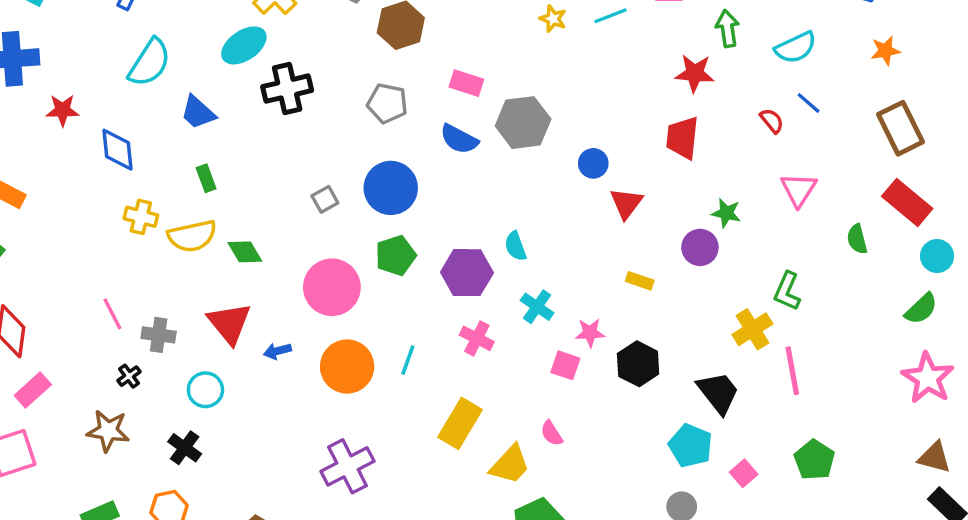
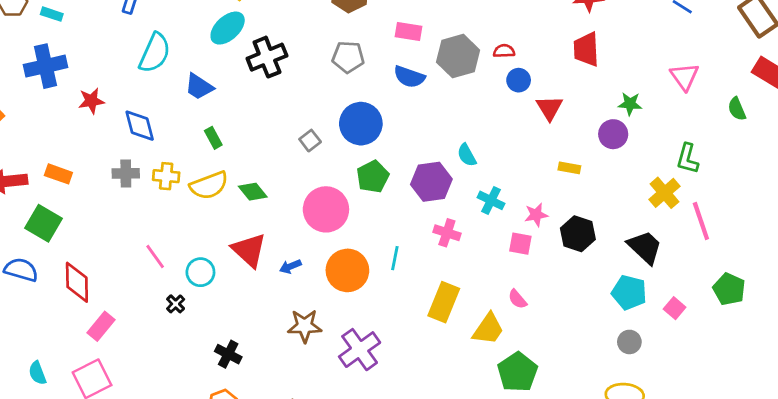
red semicircle: (772, 121) -> (504, 51), moved, turned -45
gray cross: (159, 335) -> (126, 173), moved
cyan circle: (205, 390) -> (200, 272), moved
brown star: (108, 431) -> (305, 326), moved

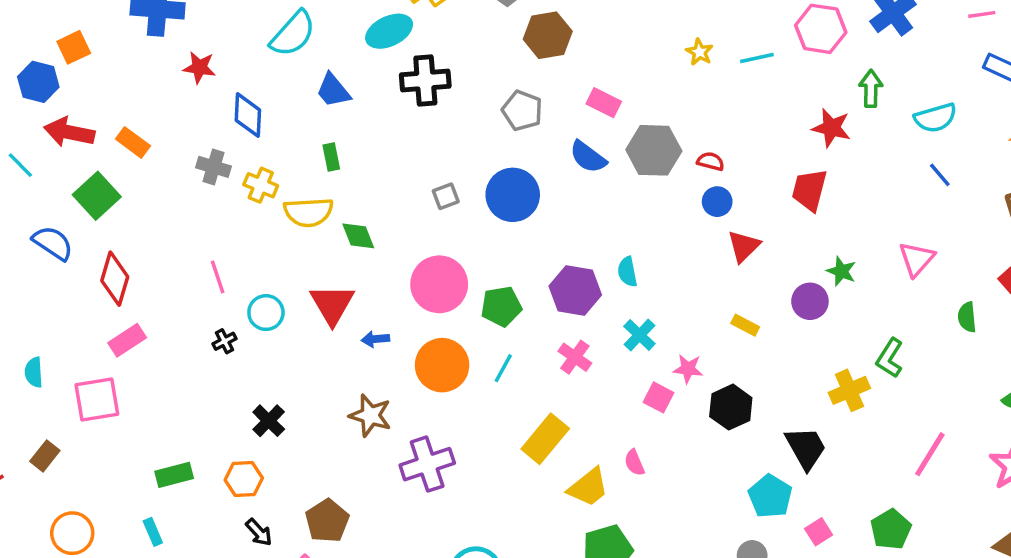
green pentagon: (373, 177) -> (501, 306), moved
pink line: (701, 221) -> (930, 454), moved, turned 33

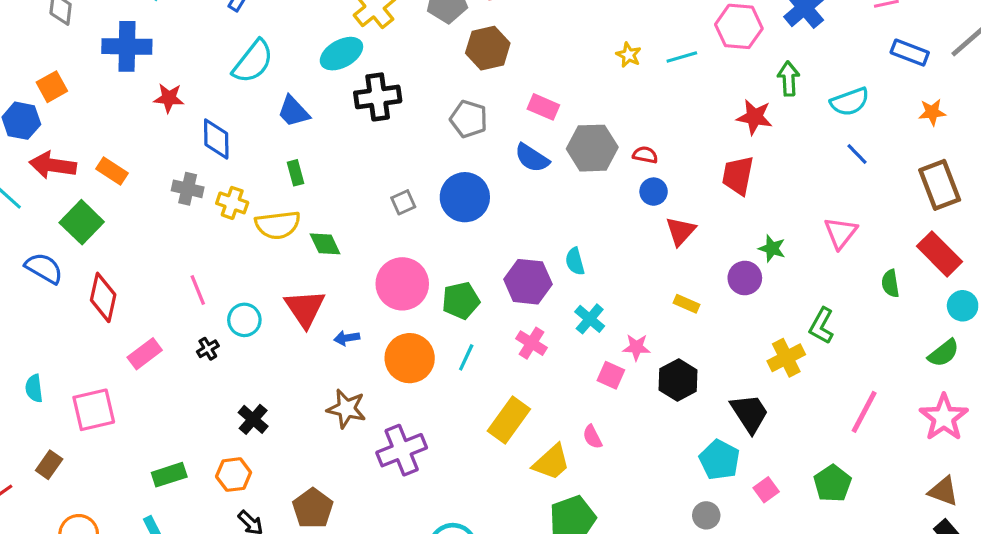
pink rectangle: (127, 340) -> (145, 354), moved

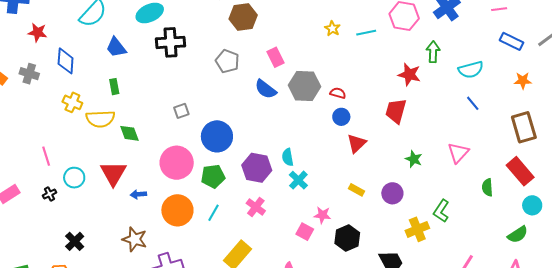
pink rectangle: (543, 107) -> (275, 57), turned 36
gray cross: (188, 189) -> (29, 74), moved
blue circle: (465, 197) -> (217, 136), moved
purple circle: (745, 278) -> (392, 193), moved
cyan cross: (590, 319) -> (298, 180), moved

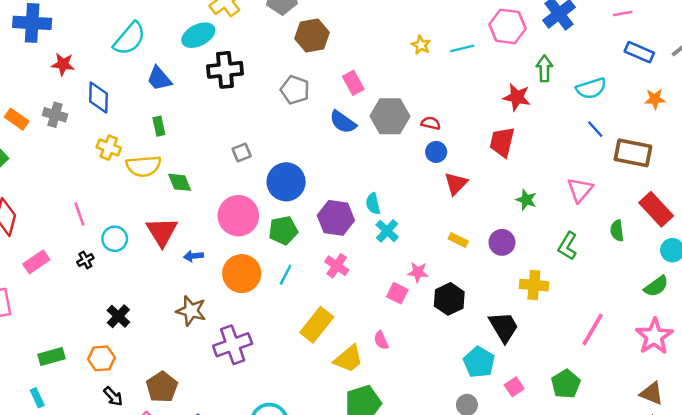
brown rectangle: (524, 127) -> (633, 153), moved, turned -60
green L-shape: (441, 211) -> (568, 246), moved
yellow cross: (417, 229) -> (534, 285), turned 30

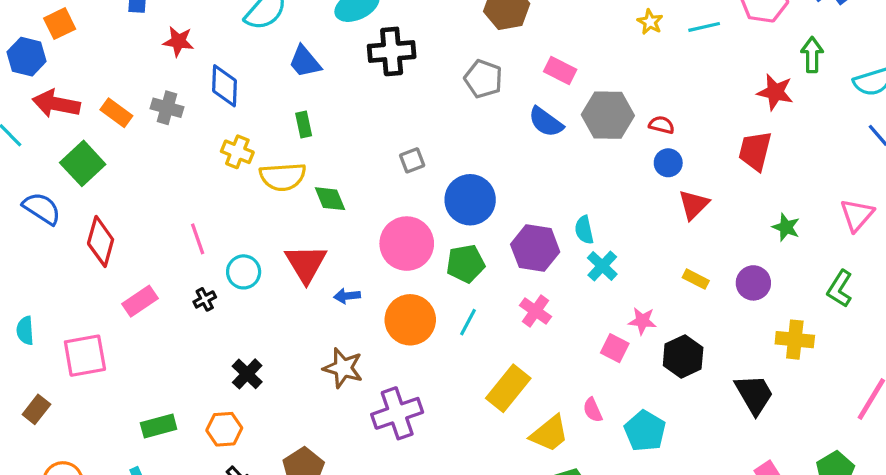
pink rectangle: (353, 83) -> (560, 71), turned -35
cyan pentagon: (479, 362) -> (645, 431), moved

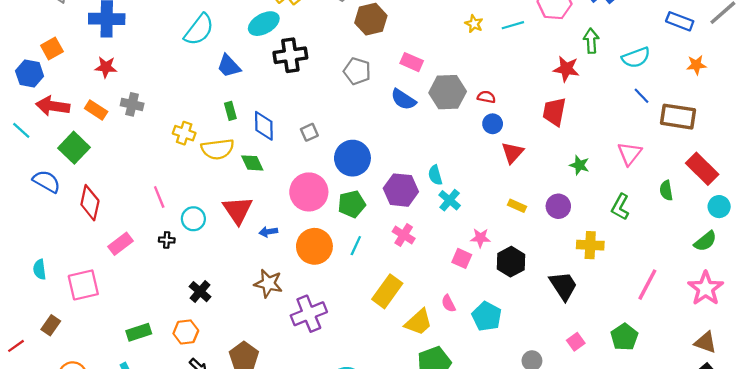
red star: (178, 41) -> (106, 67), moved
blue diamond: (225, 86) -> (264, 126), moved
black cross: (205, 299) -> (167, 240), turned 35

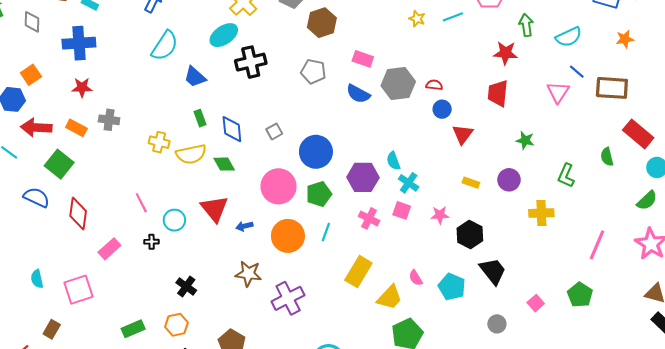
pink triangle: (630, 154) -> (558, 92), moved
pink square: (462, 258) -> (402, 210), moved
black trapezoid: (563, 286) -> (493, 271), moved

